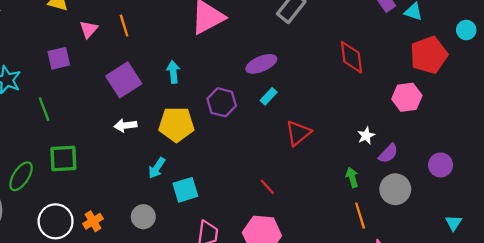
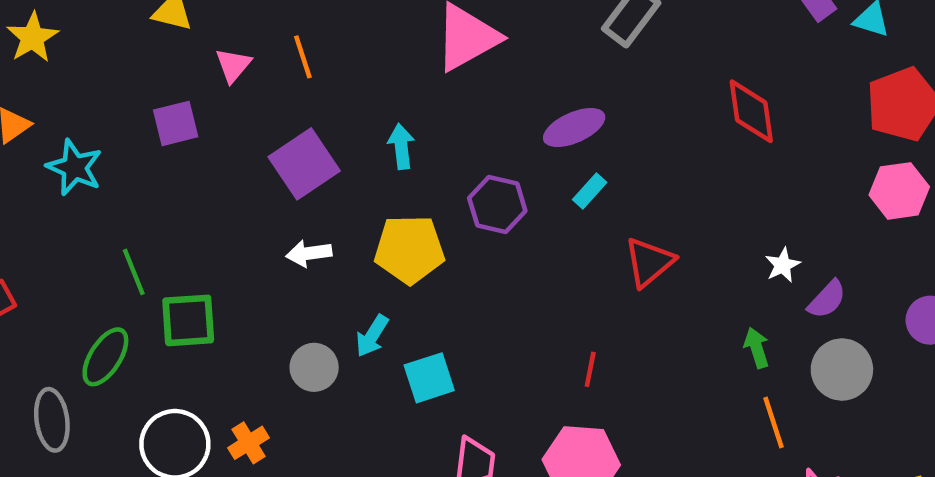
pink hexagon: (407, 97) -> (899, 191), moved
green line: (44, 109) -> (134, 272), moved
red line: (267, 187) -> (590, 369), turned 54
gray circle: (143, 217) -> (314, 367), moved

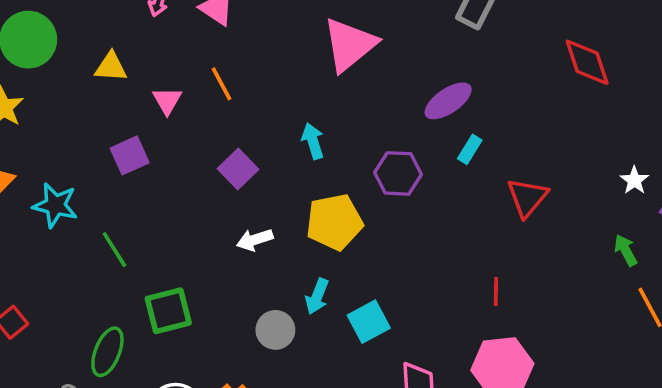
purple square: (304, 164) -> (238, 169), size x0.7
green line: (134, 272) -> (114, 250), moved

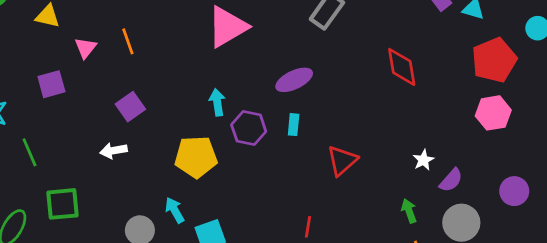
cyan arrow: (313, 141) -> (217, 102), moved
cyan rectangle: (470, 149) -> (294, 125), moved, turned -35
white arrow: (255, 240) -> (114, 151), moved
cyan arrow: (317, 296) -> (175, 210), turned 120

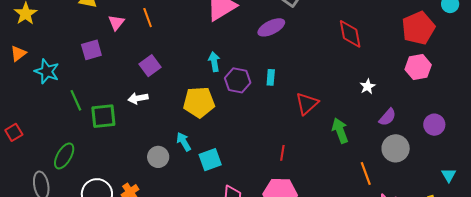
purple ellipse: (294, 80) -> (271, 27), moved
white star: (423, 160) -> (367, 86), moved
green square: (62, 204) -> (103, 116), moved
green arrow: (409, 211) -> (340, 131), moved, size x1.4

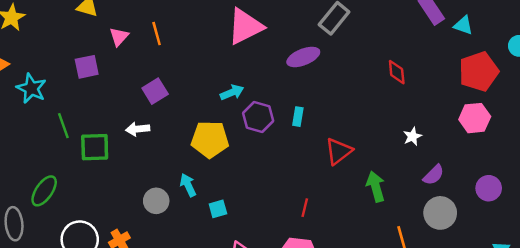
red diamond: (350, 34) -> (397, 72), size x0.7
cyan arrow: (214, 62) -> (232, 92), turned 72
cyan square: (210, 160) -> (218, 209), size x0.7

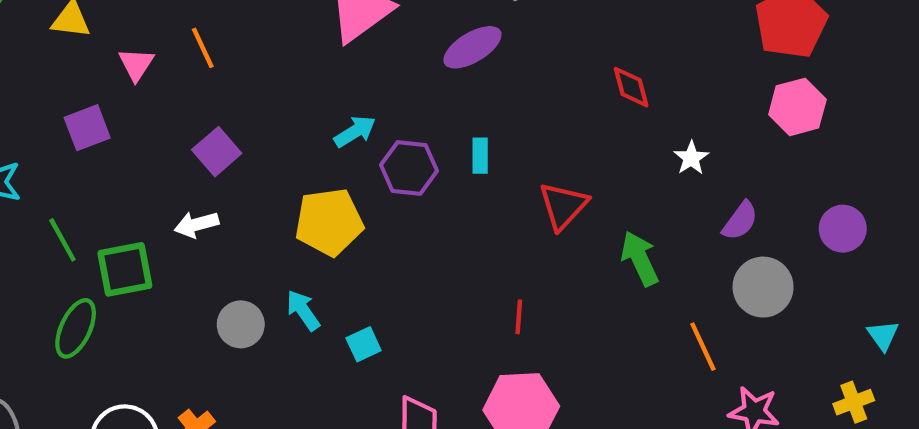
red diamond: (397, 72) -> (631, 87), moved
green ellipse: (44, 191) -> (76, 328), moved
gray circle: (156, 201) -> (241, 324), moved

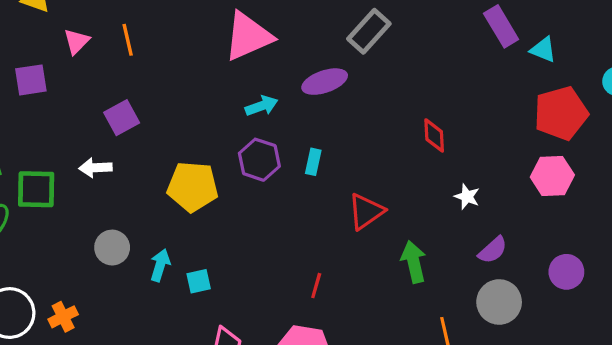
cyan arrow: (355, 132) -> (262, 106), moved
white star: (691, 158) -> (467, 197), turned -30
cyan arrow: (303, 310) -> (160, 265), moved, turned 40

